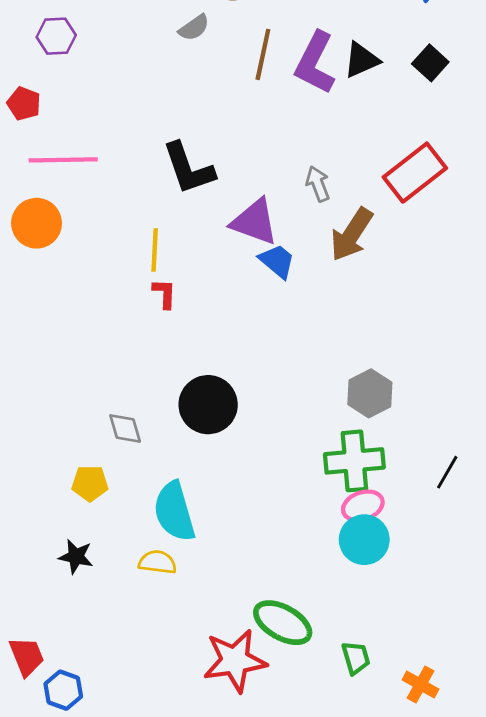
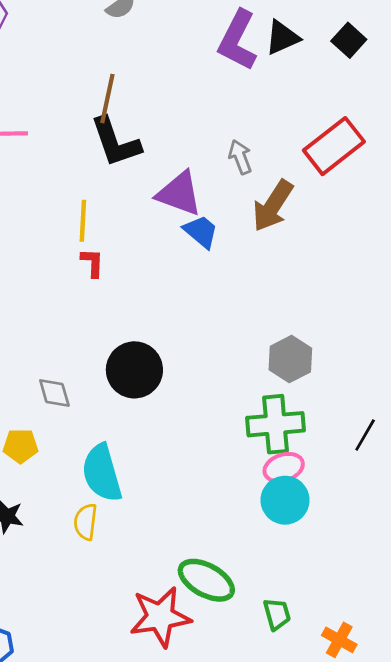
brown line: (263, 54) -> (107, 99), moved
yellow semicircle: (157, 562) -> (86, 522), turned -90

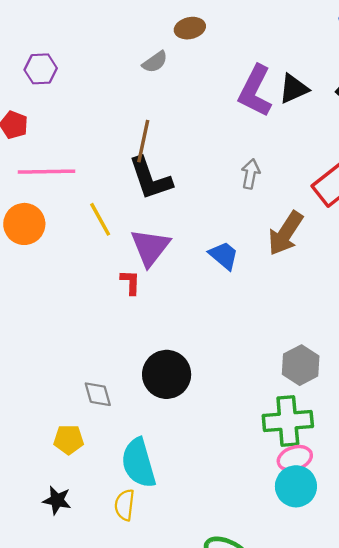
gray arrow: (240, 157) -> (251, 174), moved, turned 32
purple triangle: (179, 194) -> (150, 247), moved, turned 48
yellow line: (83, 221) -> (100, 219), moved, turned -32

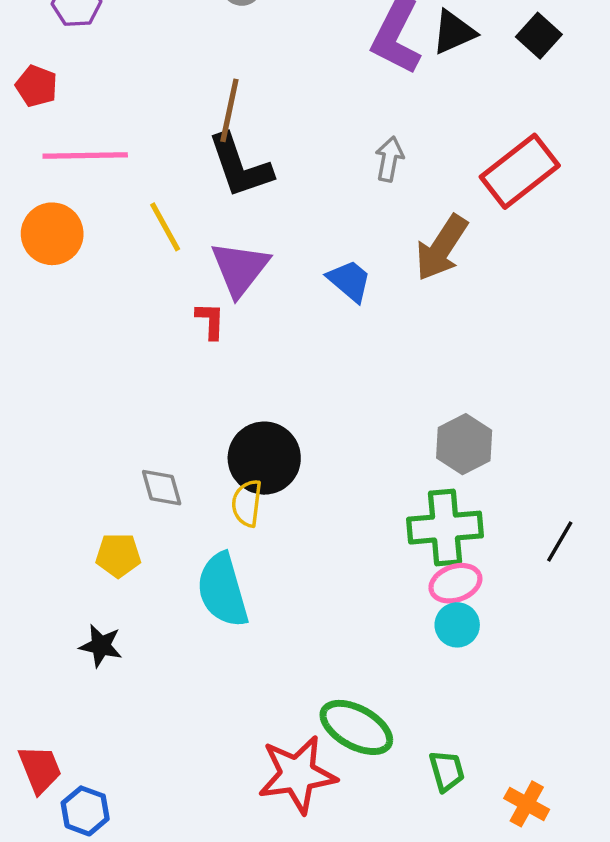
cyan circle: (296, 486) -> (457, 625), size x0.7
yellow semicircle: (125, 505) -> (247, 503), moved

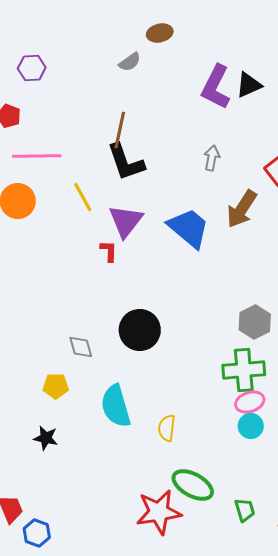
blue trapezoid: (349, 281) -> (189, 228), size x1.6
yellow semicircle: (247, 503) -> (167, 428), moved

